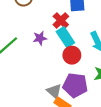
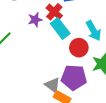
purple star: (40, 38) -> (35, 20), moved
red circle: (72, 55) -> (79, 48), moved

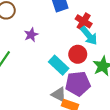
red cross: (54, 12) -> (84, 21), moved
cyan rectangle: (60, 29) -> (59, 65), moved

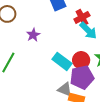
red cross: (84, 21) -> (82, 17), turned 35
red circle: (78, 54) -> (81, 60), moved

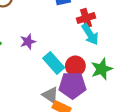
purple star: (33, 35) -> (28, 42), moved

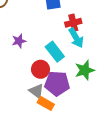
cyan rectangle: (54, 63) -> (55, 52), moved
red circle: (75, 66) -> (40, 69), moved

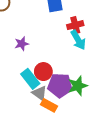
cyan rectangle: (55, 52) -> (30, 79), moved
green star: (85, 70) -> (78, 86), moved

